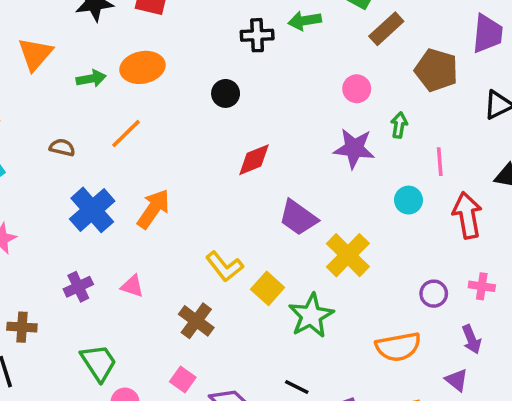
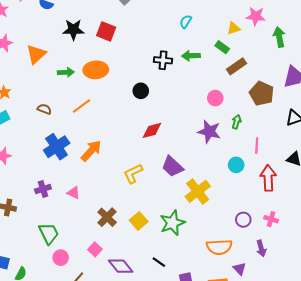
yellow L-shape: (224, 266) -> (133, 173), moved, turned 95
yellow square: (268, 288) -> (139, 221), moved
purple triangle: (457, 380) -> (240, 269), moved

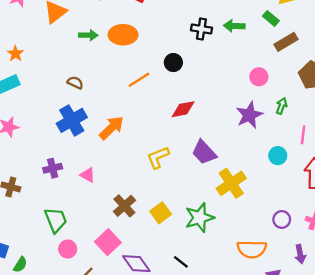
orange line: (81, 106) -> (139, 80), moved
brown semicircle: (44, 109) -> (75, 83), moved
purple star: (209, 132) -> (249, 115), turned 30
pink square: (95, 249) -> (108, 242), size x1.5

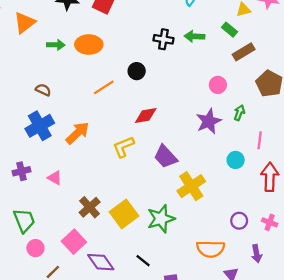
yellow L-shape: (158, 157) -> (124, 147), moved
yellow square: (161, 213) -> (124, 214), size x1.4

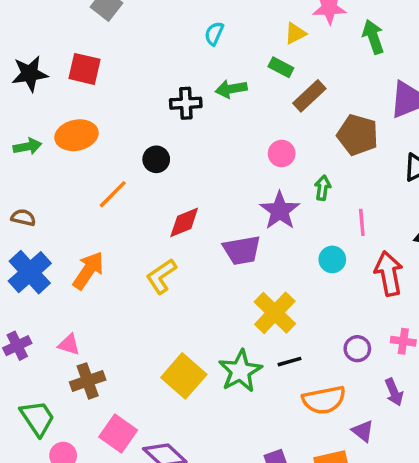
purple trapezoid: (165, 157) -> (242, 250), moved, turned -45
brown cross: (90, 207) -> (88, 381), moved, turned 35
black line: (143, 261) -> (289, 362), moved, turned -42

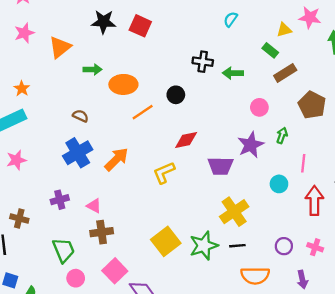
green arrow: (231, 89) -> (233, 73), moved
orange ellipse: (76, 135) -> (123, 84), moved

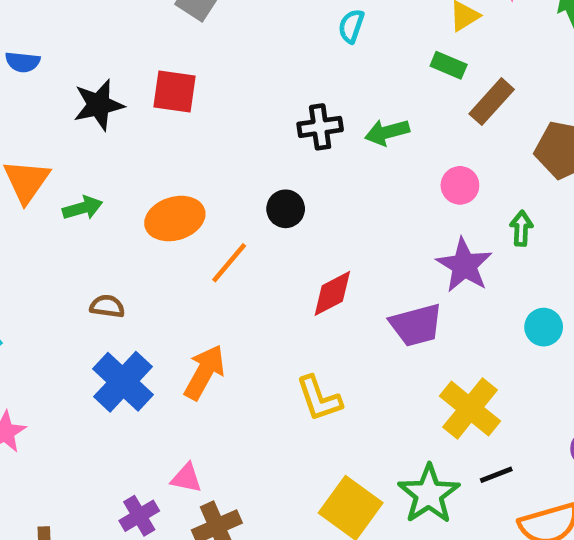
green arrow: (93, 69) -> (83, 208), moved
yellow L-shape: (164, 173) -> (319, 398), moved, turned -70
purple cross: (60, 200) -> (139, 516), moved

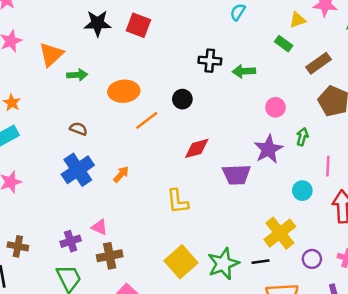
brown rectangle: (492, 102) -> (319, 63), moved
orange arrow: (204, 372) -> (121, 174), size x0.6
yellow cross: (470, 409) -> (280, 233), moved

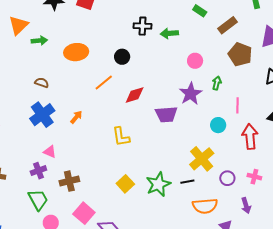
orange line: (147, 120) -> (104, 82), moved
pink triangle: (99, 227) -> (50, 152), moved
yellow square: (181, 262) -> (125, 184), size x0.7

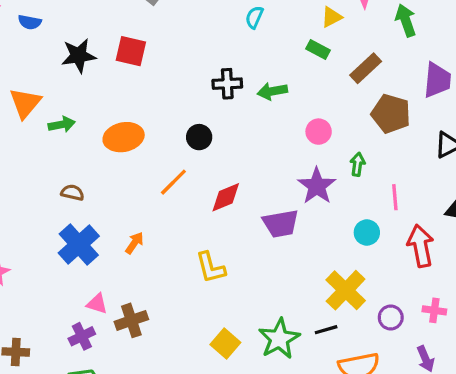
brown cross: (69, 181) -> (131, 320), moved

